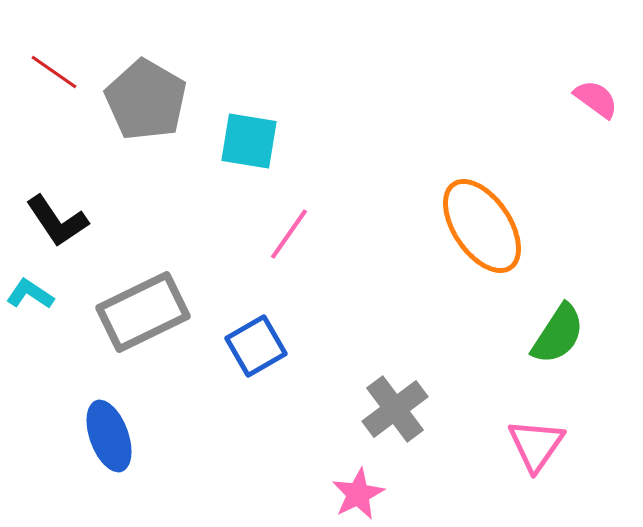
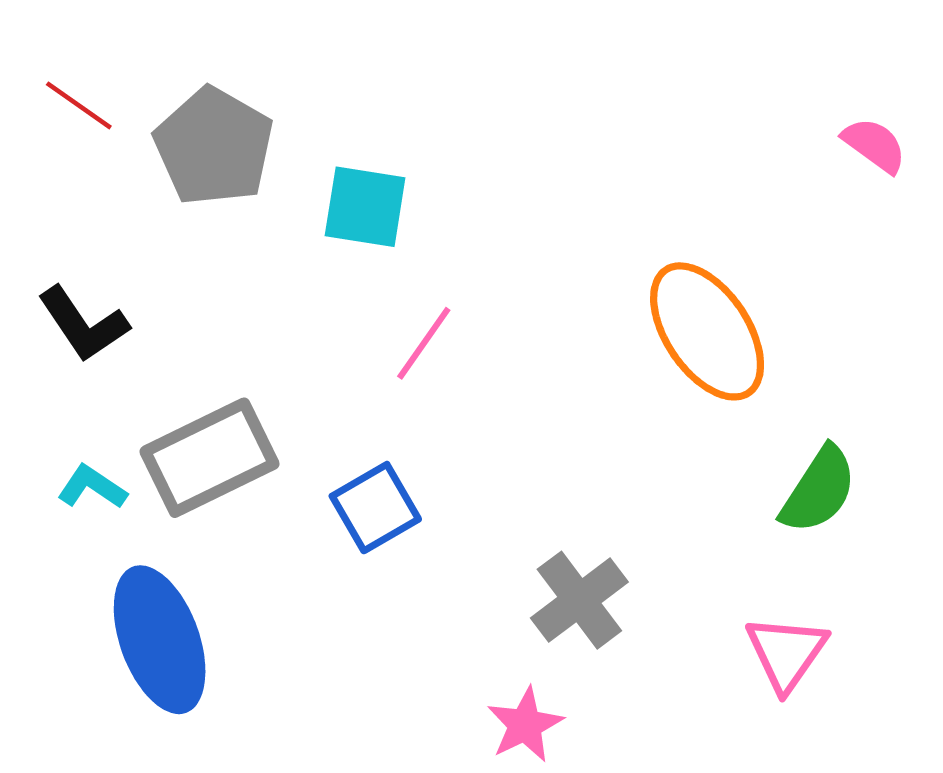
cyan L-shape: (30, 294) -> (92, 487), moved
blue ellipse: (109, 436) -> (160, 640), size x1.4

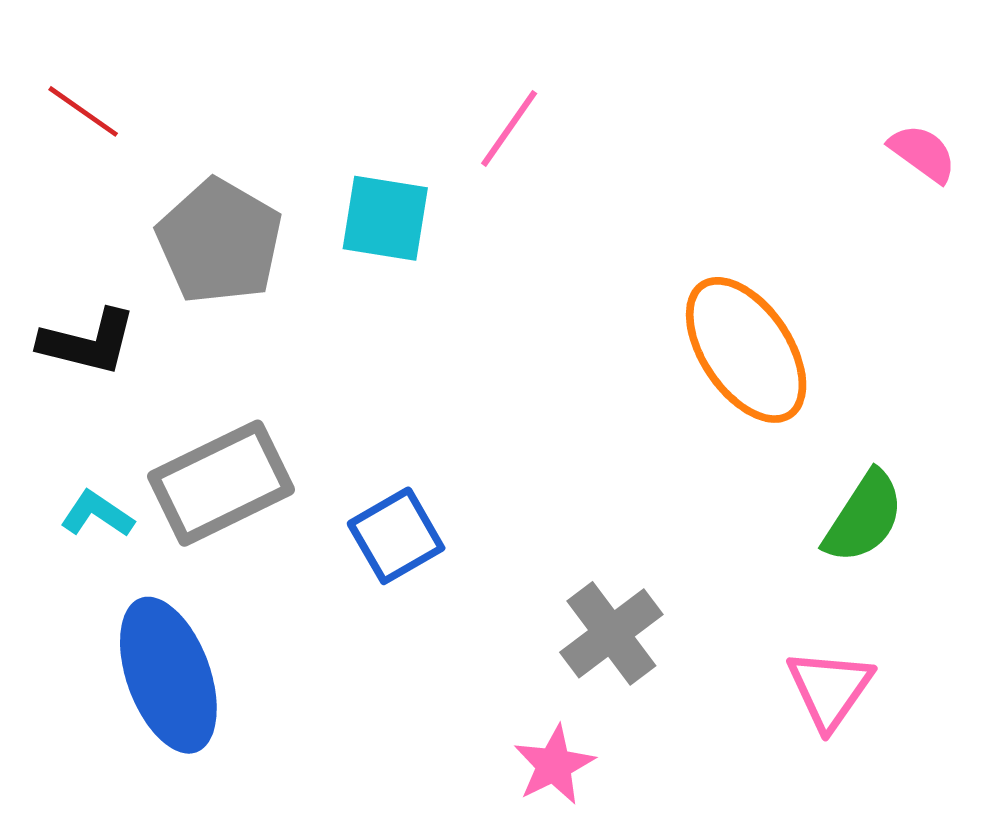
gray pentagon: (214, 147) -> (219, 242), moved
black L-shape: (83, 324) -> (88, 342), turned -42
pink line: (424, 343) -> (509, 128), moved

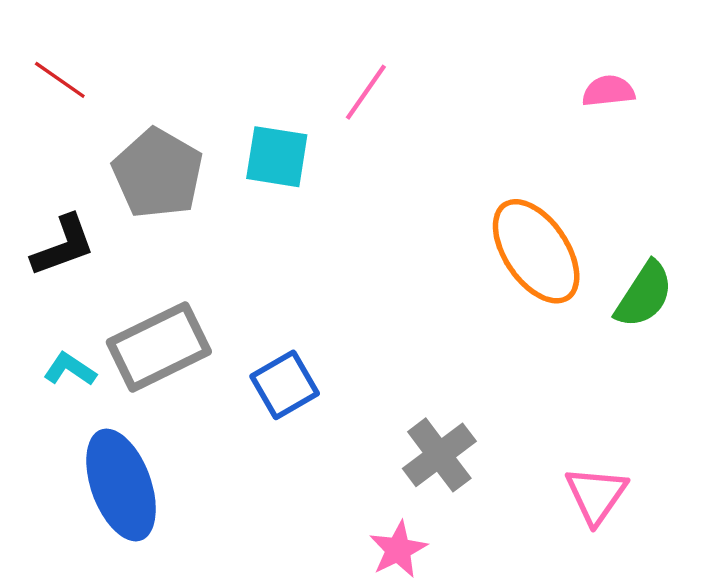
pink semicircle: (923, 153) -> (608, 91), moved, turned -42
black L-shape: (88, 342) -> (63, 246), turned -34
green semicircle: (864, 517) -> (644, 295), moved

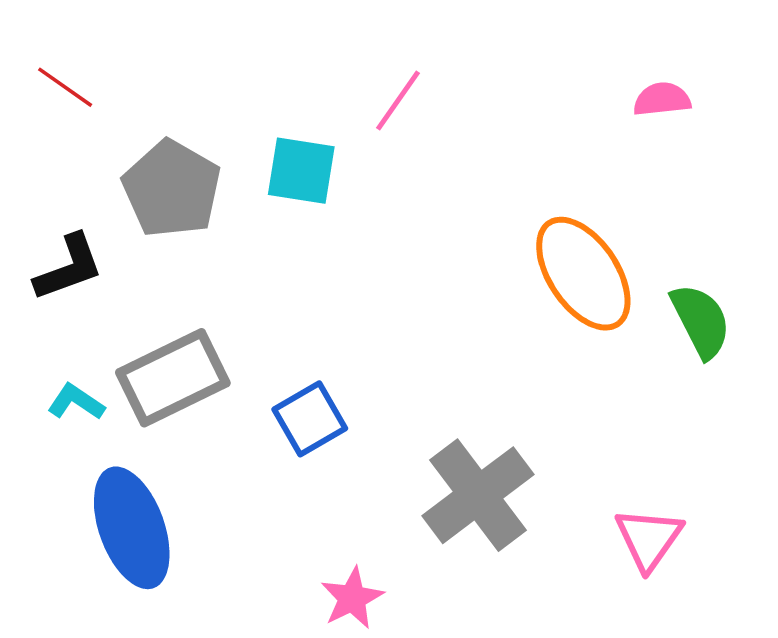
green semicircle: (644, 295) -> (701, 321), turned -60
gray cross: (439, 455) -> (478, 495), size x1.4
pink star: (398, 550) -> (352, 598), moved

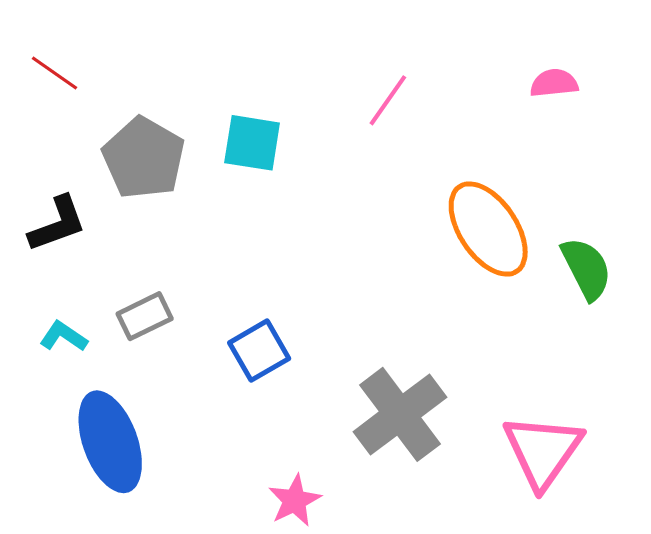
pink line: (398, 100) -> (388, 100), moved
gray rectangle: (173, 378) -> (145, 316), size x0.6
pink triangle: (649, 539) -> (543, 451), size x1.4

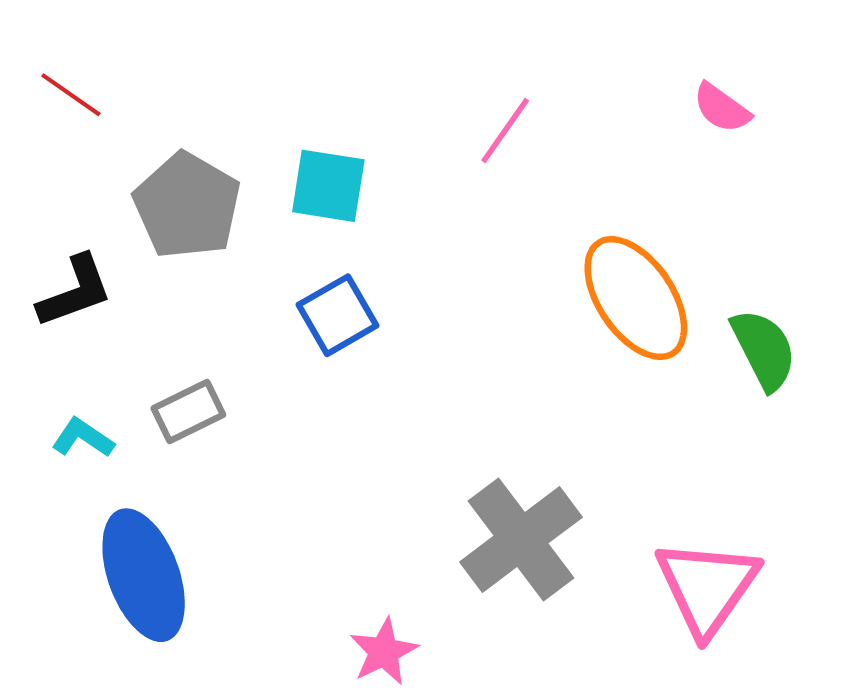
pink semicircle: (554, 83) -> (722, 108), turned -138
blue square: (259, 351) -> (338, 315), moved

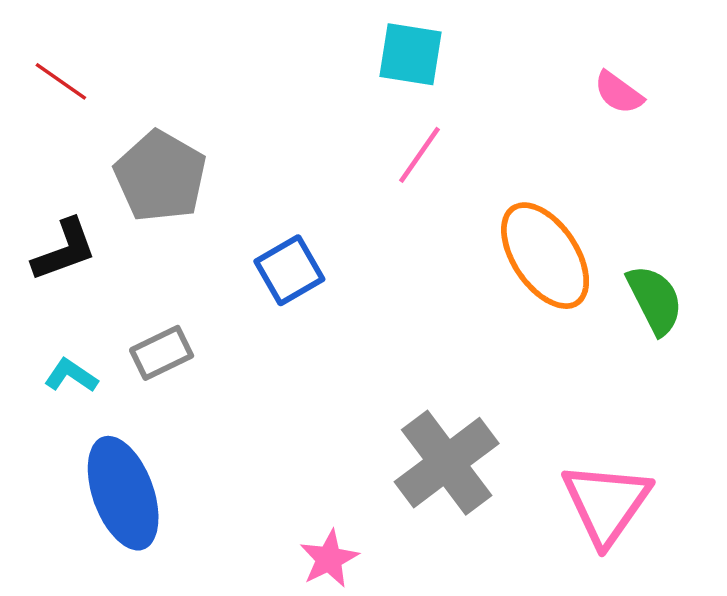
pink line: (505, 130) -> (419, 155), moved
cyan square: (328, 186) -> (410, 54), moved

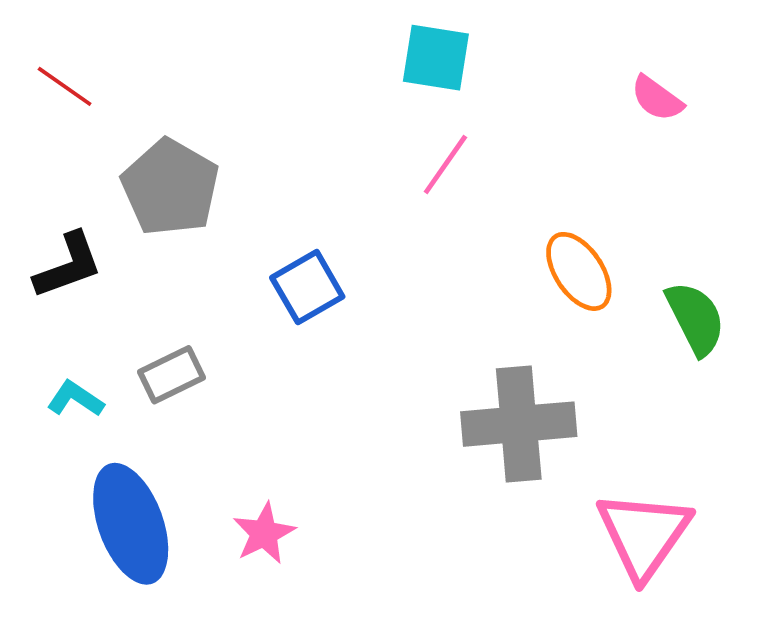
orange ellipse: (545, 256) -> (579, 271), size x0.7
gray cross: (447, 463) -> (519, 424), moved, turned 32
pink star: (329, 559) -> (264, 533), moved

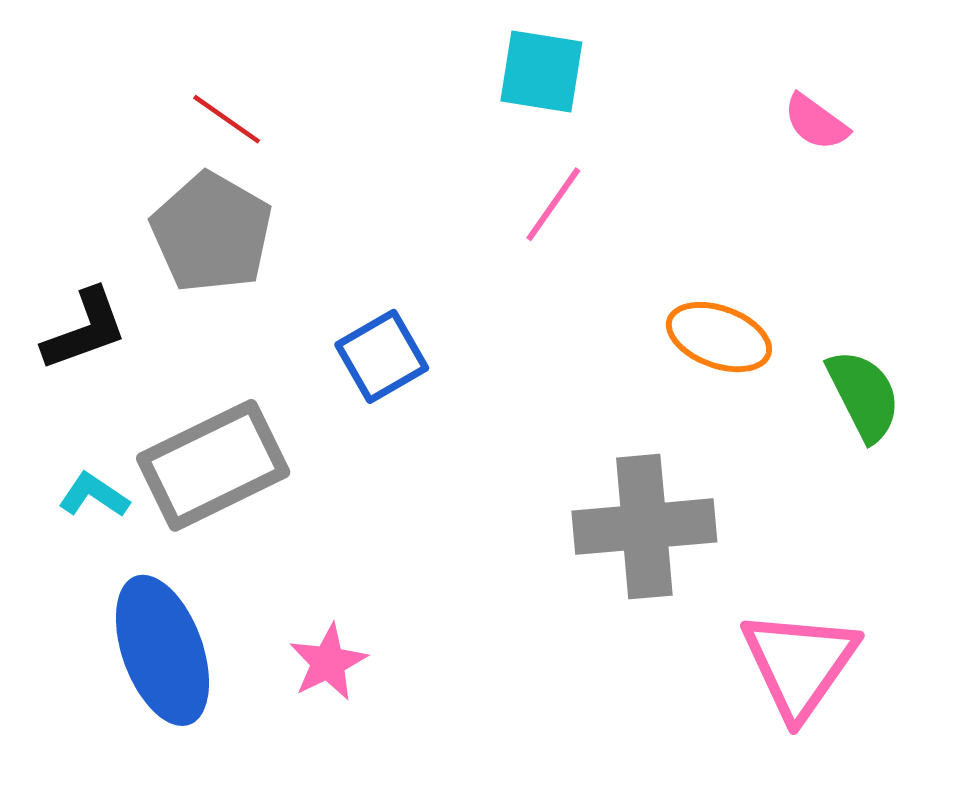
red line: (65, 86) -> (227, 119), moved
orange ellipse: (579, 271) -> (719, 337), turned -36
gray rectangle: (172, 375) -> (213, 465), size x1.8

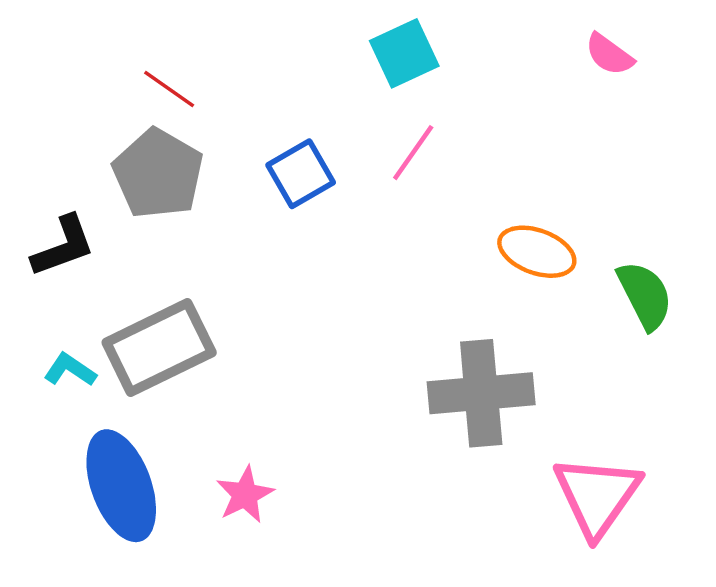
cyan square: (541, 71) -> (404, 53), turned -34
pink semicircle: (816, 122) -> (609, 54), moved
blue square: (382, 356) -> (301, 174), moved

